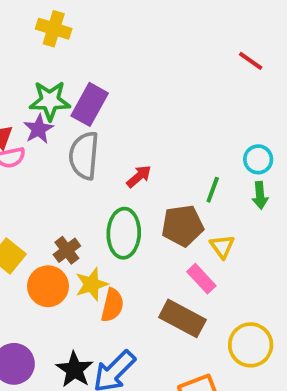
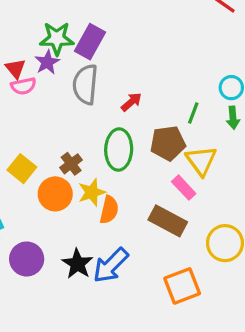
yellow triangle: (222, 246) -> (201, 161), size x1.5

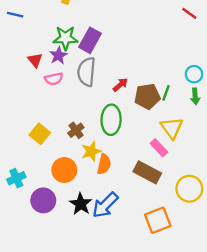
pink semicircle: (23, 86) -> (54, 79), moved
brown pentagon: (168, 143) -> (147, 96), moved
orange circle: (55, 194) -> (64, 170), moved

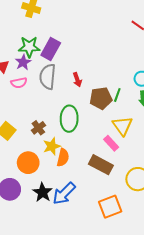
red arrow: (120, 85) -> (77, 80), moved, turned 112

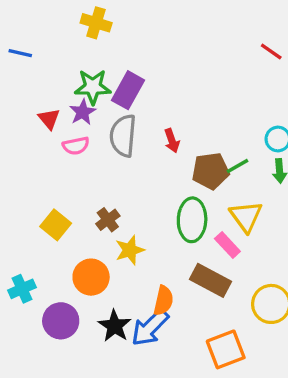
green line: (117, 95) -> (237, 166), turned 40
green ellipse: (69, 119) -> (192, 220), moved
orange semicircle: (63, 158) -> (163, 301), moved

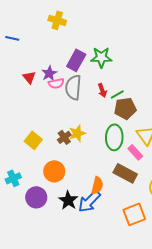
green star: (93, 87) -> (101, 57), moved
pink semicircle: (76, 146) -> (56, 83), moved
green line: (237, 166) -> (117, 94), moved
yellow star: (130, 250) -> (77, 133), moved

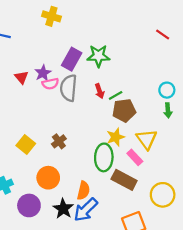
yellow star: (77, 133) -> (116, 137), moved
green ellipse: (114, 137) -> (104, 157), moved
orange semicircle: (97, 185) -> (83, 191), moved

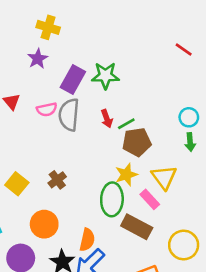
purple star: (43, 73) -> (38, 59), moved

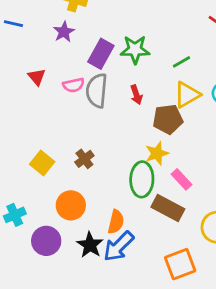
green line: (126, 124) -> (181, 62), moved
yellow triangle: (164, 177) -> (187, 95), moved, turned 36

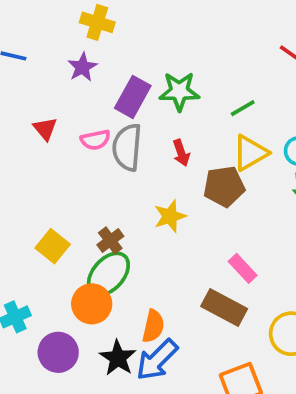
yellow star: (157, 153) -> (170, 216), moved
green ellipse: (142, 179) -> (108, 274), moved, turned 40

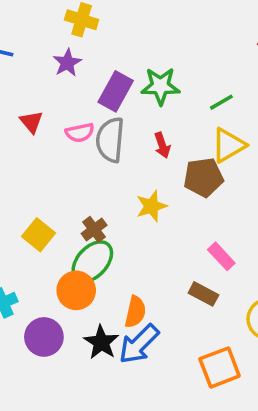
brown rectangle: (224, 308) -> (203, 294), size x0.7

